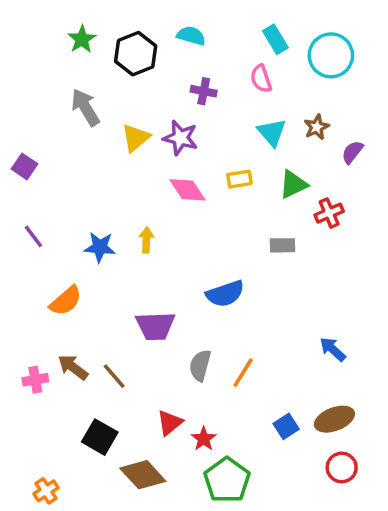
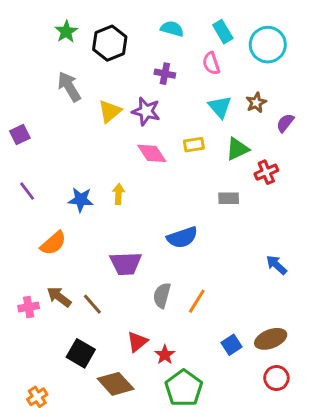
cyan semicircle: (191, 36) -> (172, 29), moved
purple square: (25, 166) -> (20, 134), turned 30
blue arrow: (333, 349) -> (276, 265), moved

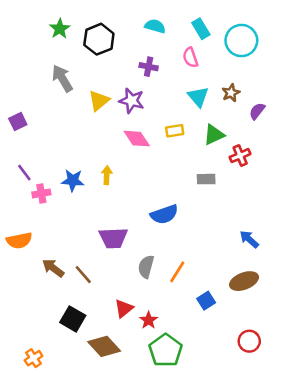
orange semicircle: (53, 243) -> (19, 241), moved, turned 30
pink cross: (29, 307) -> (41, 193), moved
brown ellipse: (271, 339) -> (244, 281), moved
blue square: (232, 345) -> (206, 301), moved

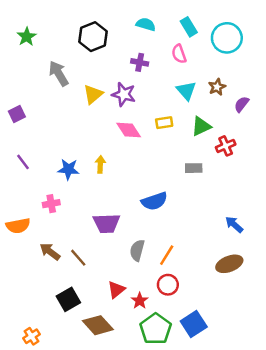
green star: (60, 29) -> (27, 37), moved
pink cross: (41, 193) -> (51, 204), moved
blue square: (206, 301) -> (194, 324), moved, size x1.5
black square: (73, 319) -> (68, 299), turned 30
red circle: (249, 341) -> (168, 285), moved

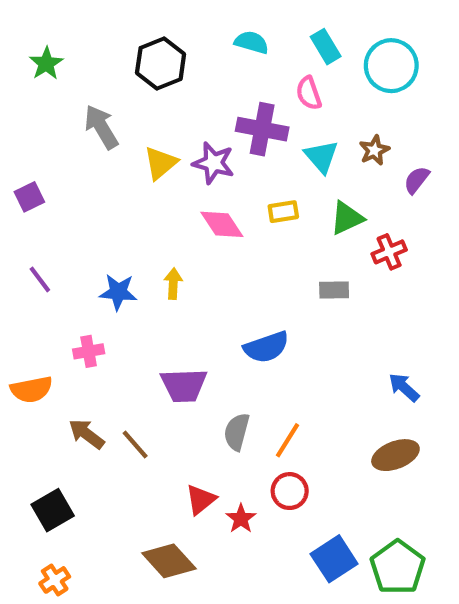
purple cross: (140, 62) -> (262, 129), moved, size x1.6
black square: (68, 299) -> (53, 510), moved
green pentagon: (156, 329) -> (398, 567), moved

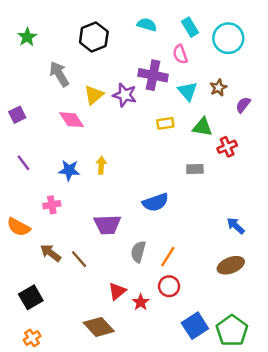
green triangle: (347, 218) -> (202, 127), turned 35
pink diamond: (222, 224) -> (72, 120), moved
orange semicircle: (31, 389) -> (19, 227), turned 40

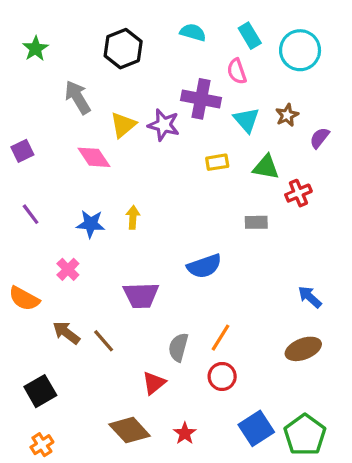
pink cross: (52, 205) -> (68, 269), turned -35
gray semicircle: (138, 252) -> (178, 347), moved
red star: (141, 302) -> (185, 433), moved

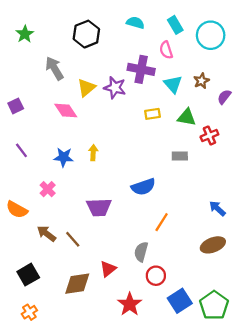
orange line: (220, 338) -> (162, 222), moved
gray semicircle: (178, 347) -> (141, 252), moved
red circle: (222, 376) -> (156, 276), moved
brown diamond: (130, 430) -> (77, 284), moved, turned -56
red star: (185, 433) -> (130, 304), size x1.5

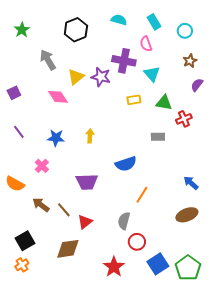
cyan circle: (211, 35) -> (185, 31), size x0.6
brown star: (201, 81) -> (190, 61), moved
yellow arrow: (93, 153) -> (90, 136), moved
red triangle: (108, 269) -> (85, 222), moved
orange cross: (29, 312) -> (22, 265), moved

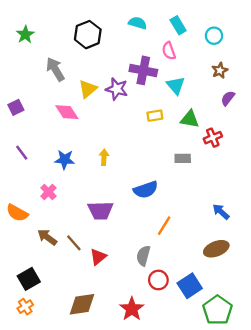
brown diamond: (68, 249) -> (82, 304), moved
blue square: (158, 264) -> (190, 286), moved

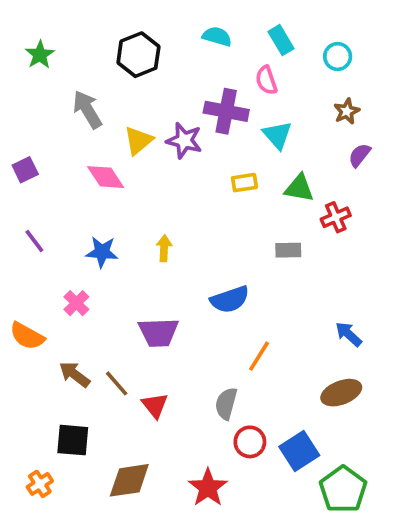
red triangle: (98, 257) -> (155, 405), turned -30
black square: (29, 279) -> (73, 440), moved, turned 35

